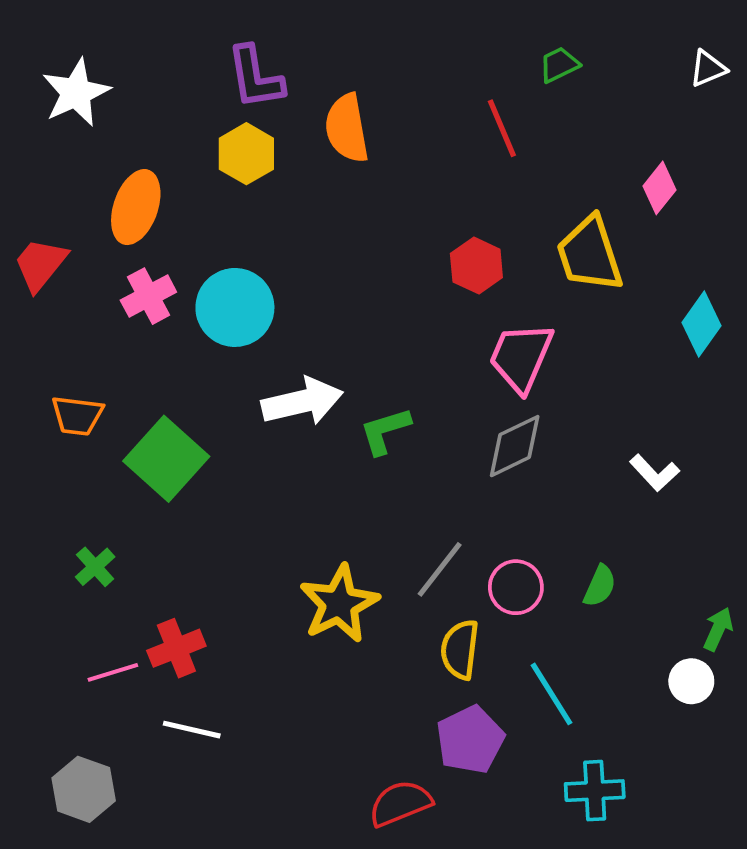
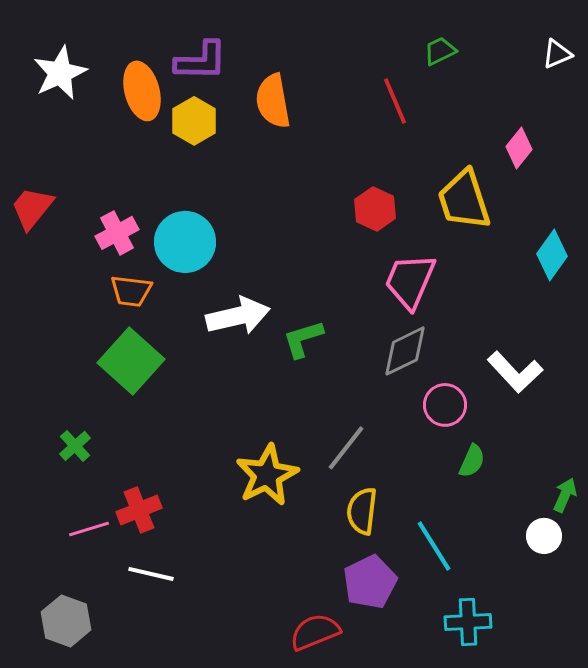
purple L-shape: (255, 77) -> (201, 61), turned -80
orange ellipse: (136, 207) -> (142, 91), moved, turned -34
orange trapezoid: (77, 416) -> (131, 291), moved
white L-shape: (654, 473) -> (515, 372), size x1.4
pink circle: (516, 587) -> (445, 405), moved

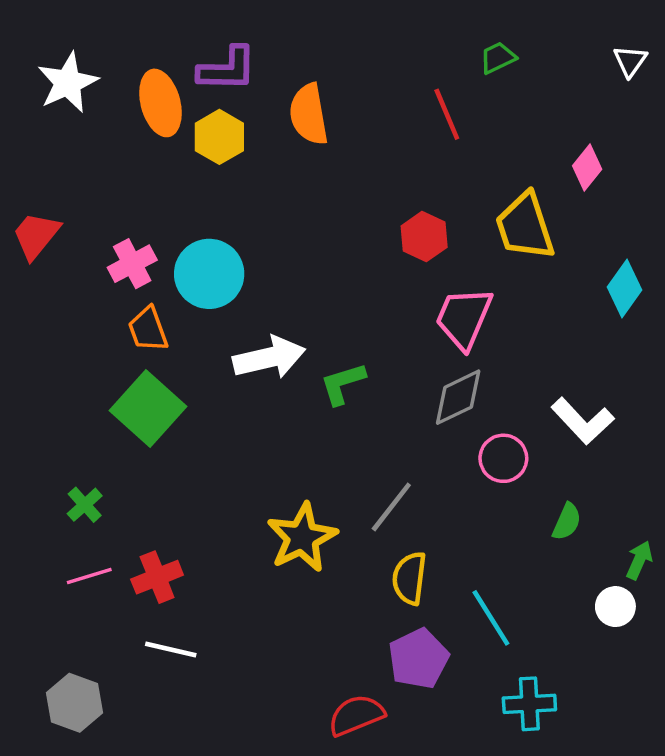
white triangle: (557, 54) -> (630, 61), turned -32
orange trapezoid: (131, 291) -> (148, 329), turned 63
green semicircle: (472, 461) -> (567, 522), moved
pink line: (89, 529) -> (89, 576), moved

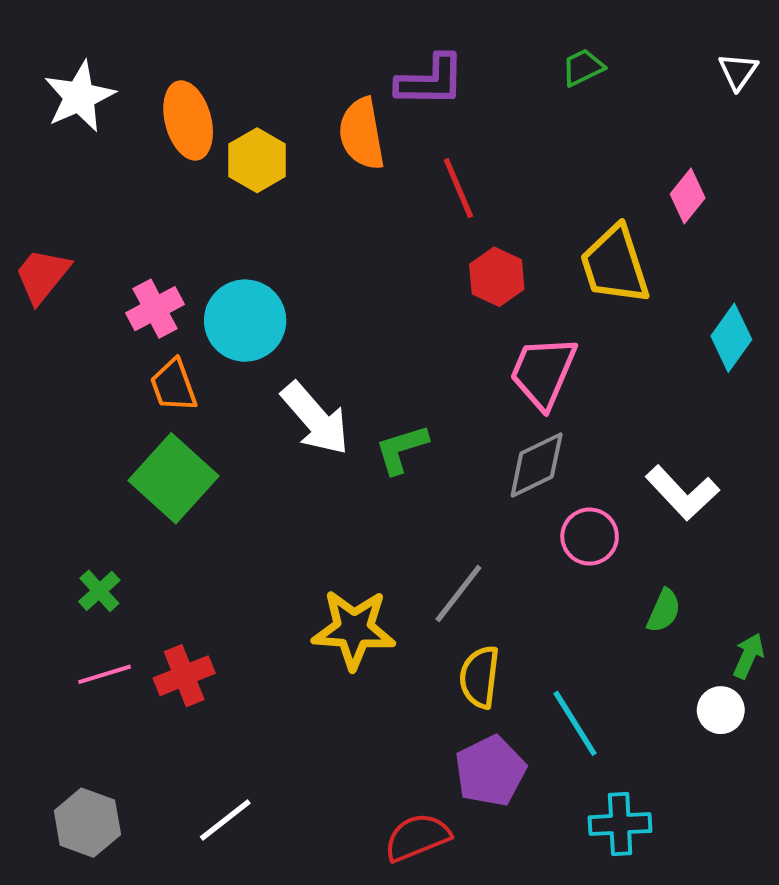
purple L-shape: (227, 69) -> (431, 81), moved
red line: (447, 114) -> (458, 188), moved
white arrow: (269, 358) -> (315, 419), turned 62
yellow star: (302, 538) -> (354, 629), turned 30
white line: (171, 650) -> (225, 820), moved, turned -51

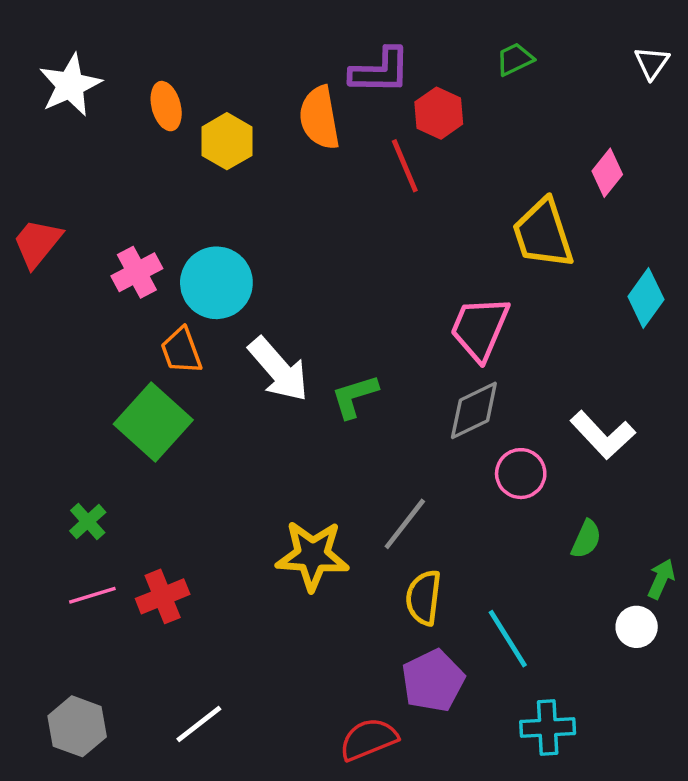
orange ellipse: (188, 120) -> (166, 106), size x0.7
red hexagon: (497, 277) -> (439, 113), moved
orange trapezoid: (174, 385) -> (181, 351), moved

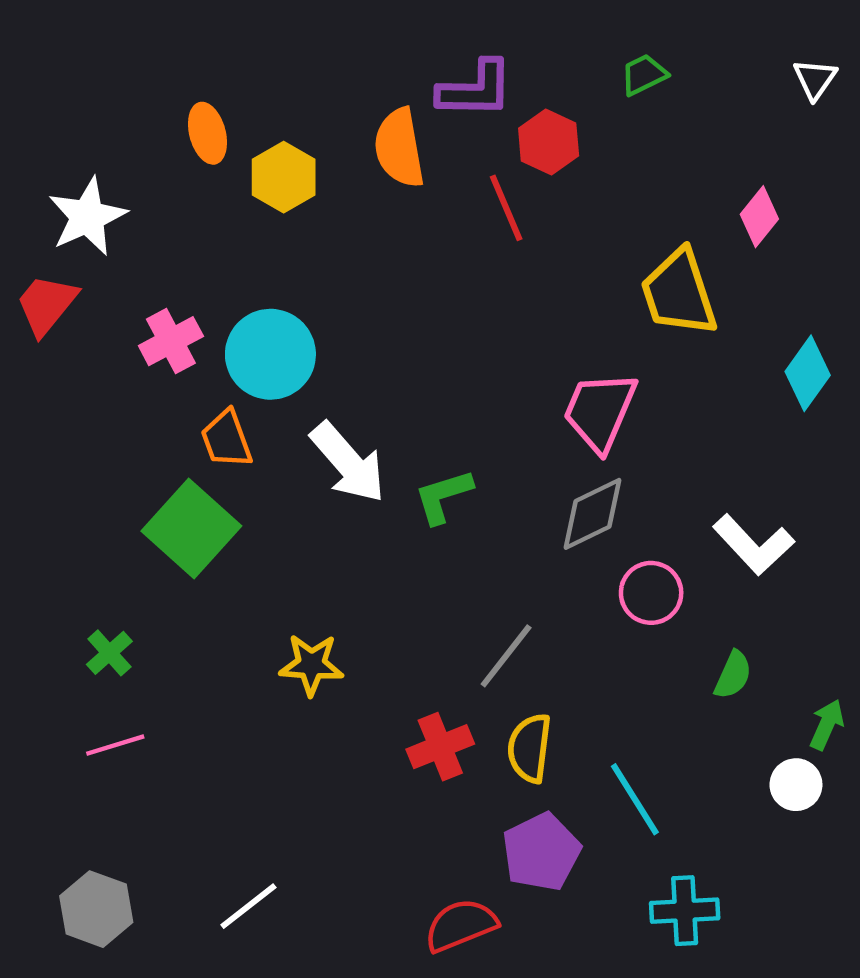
white star: (70, 85) -> (87, 217), moved
yellow star: (312, 555) -> (311, 665), moved, size x0.7
red cross: (163, 596) -> (440, 747), moved

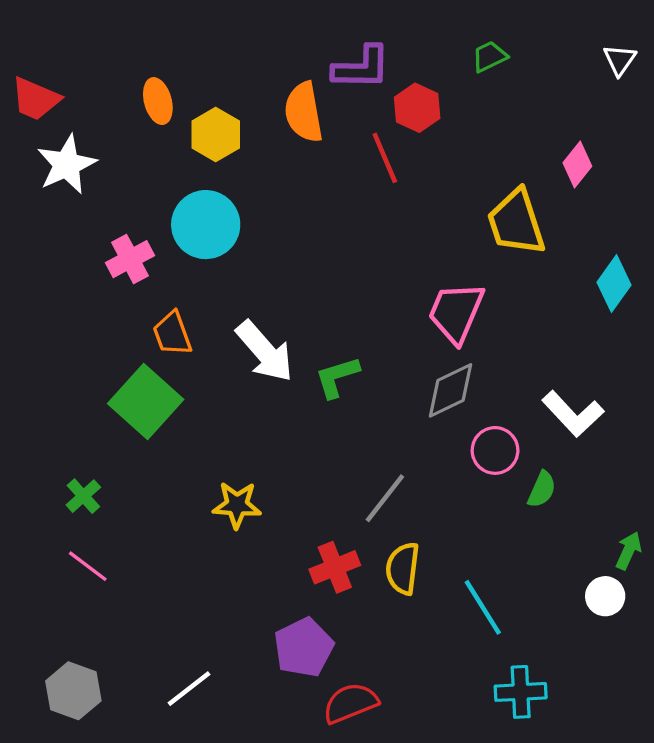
red trapezoid: (46, 304) -> (35, 99), moved, turned -106
cyan circle: (270, 354) -> (206, 225), moved
green semicircle: (733, 675) -> (542, 489), moved
pink line: (115, 745) -> (88, 566), turned 54
purple pentagon: (541, 852) -> (304, 647), moved

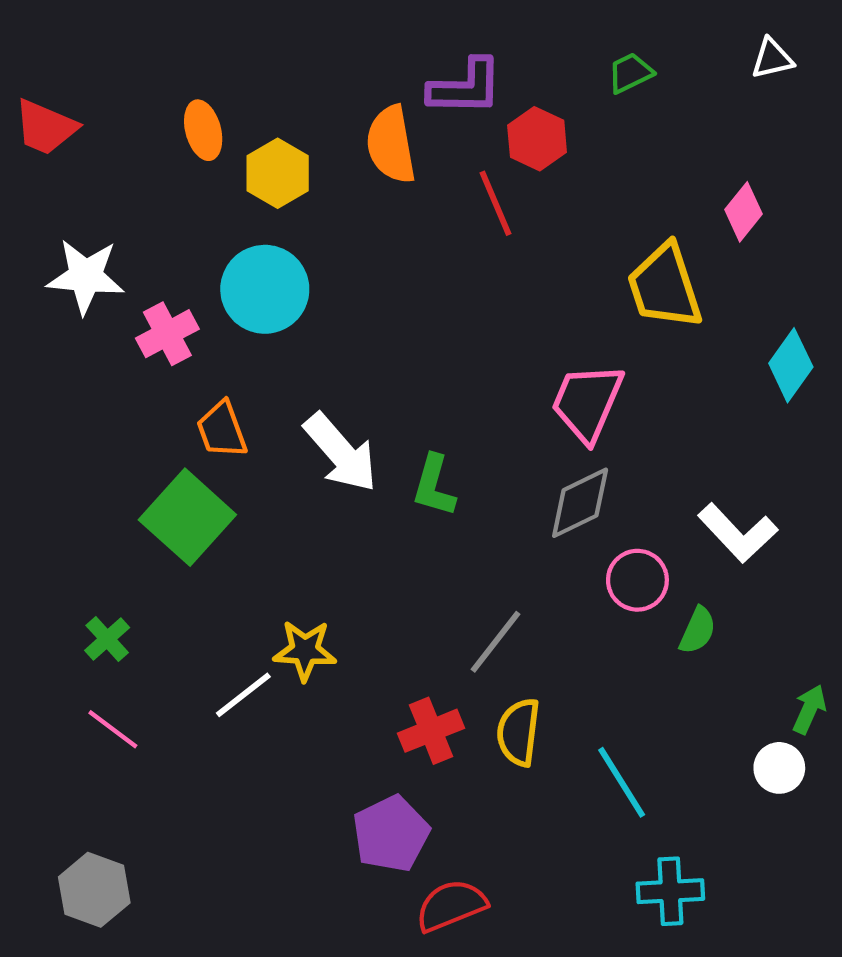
white triangle: (620, 60) -> (772, 59), moved, turned 42
white star: (67, 164) -> (86, 276), moved, turned 30
green L-shape: (337, 377) -> (434, 486), turned -57
white line: (189, 689) -> (243, 695), moved

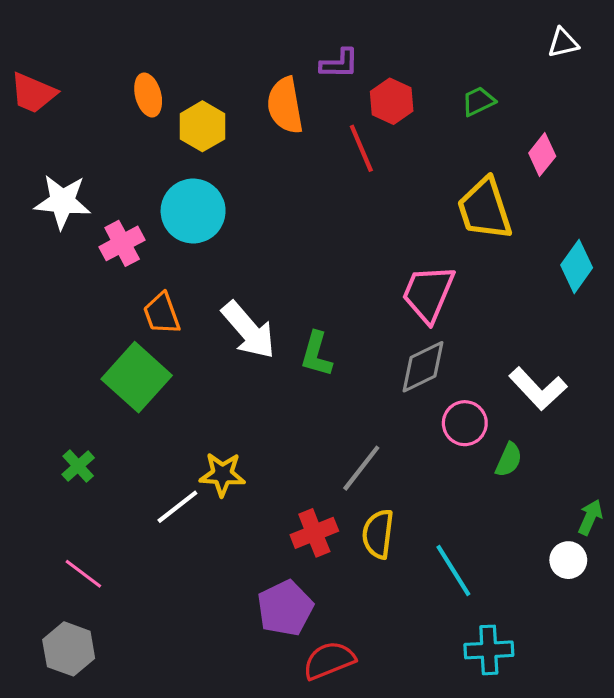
green trapezoid: (630, 73) -> (478, 101), moved
purple L-shape: (465, 87) -> (339, 64), size x0.7
pink line: (113, 729) -> (83, 574), moved

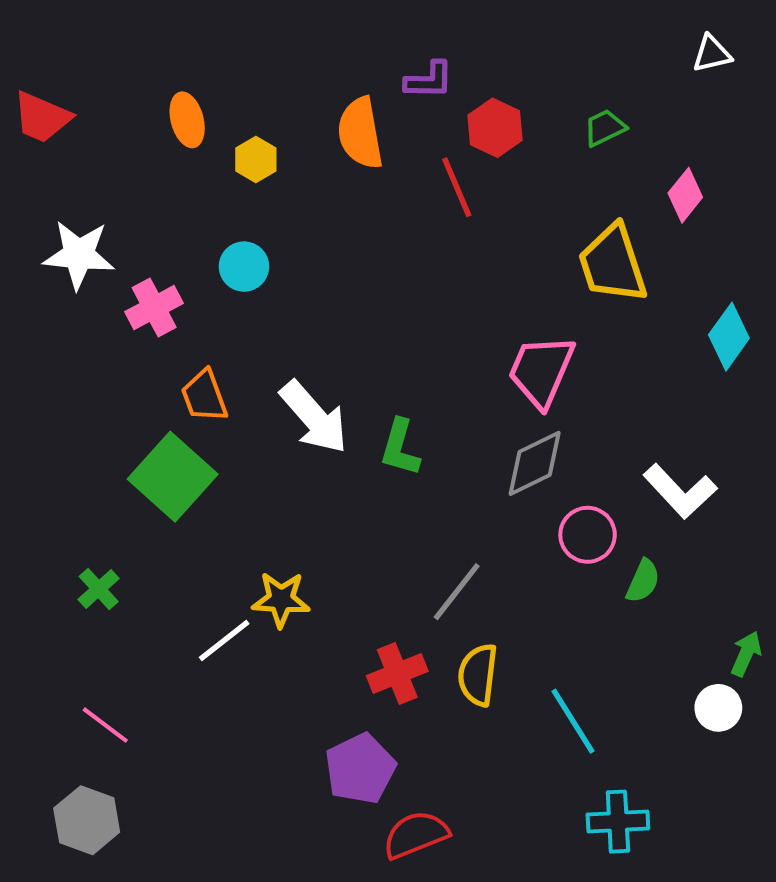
yellow hexagon: (202, 126) -> (256, 159), size x0.7
cyan circle: (193, 211) -> (244, 267), size x0.6

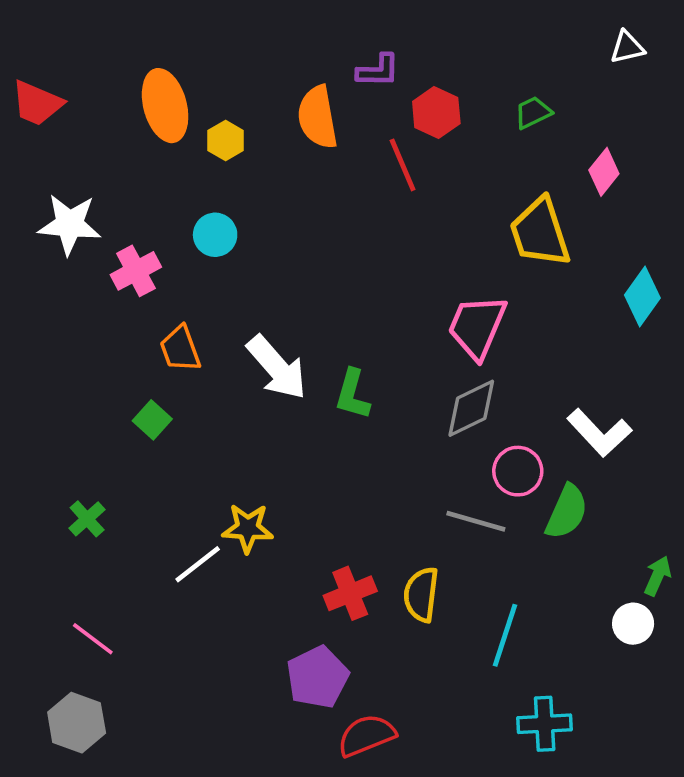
orange ellipse: (187, 120) -> (165, 106), size x1.5
green square: (173, 477) -> (152, 420), size x0.5
green semicircle: (643, 581) -> (567, 512), size x1.4
gray line: (457, 592) -> (476, 521), moved, turned 68
cyan line: (573, 721) -> (505, 635), turned 50

